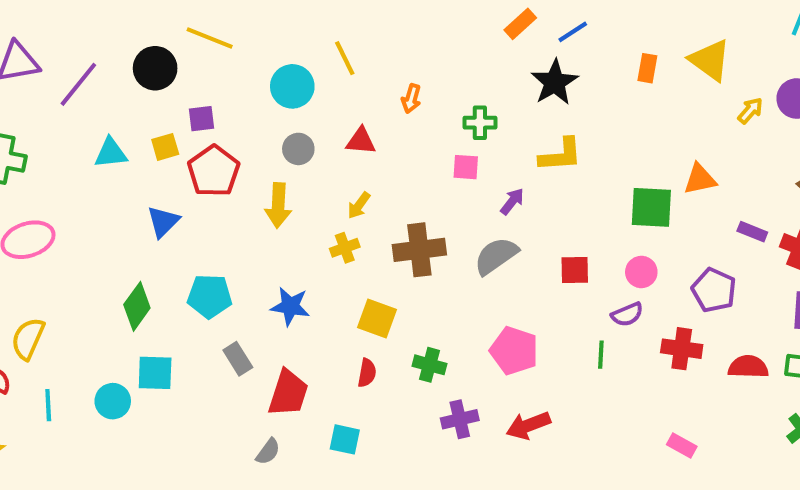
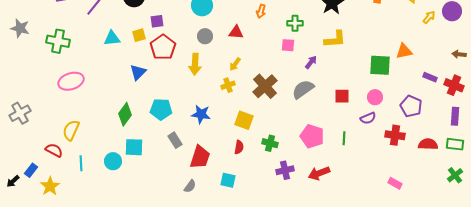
brown cross: (419, 250) -> (265, 86), turned -35
green line: (601, 355) -> (344, 138), moved

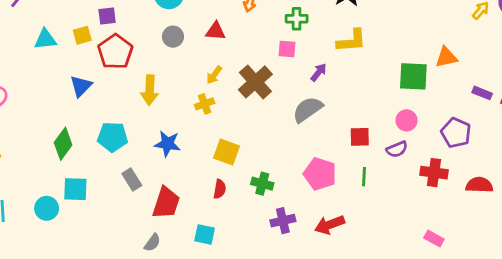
yellow arrow: (195, 64) -> (150, 90), moved
brown cross: (265, 86) -> (255, 82), moved
red square: (342, 96) -> (360, 137), moved

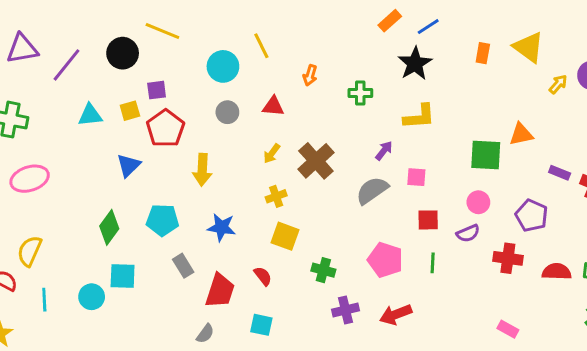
pink square: (287, 49) -> (416, 177), moved
yellow cross: (205, 104) -> (276, 196), moved
red semicircle: (220, 189) -> (263, 276), moved, turned -48

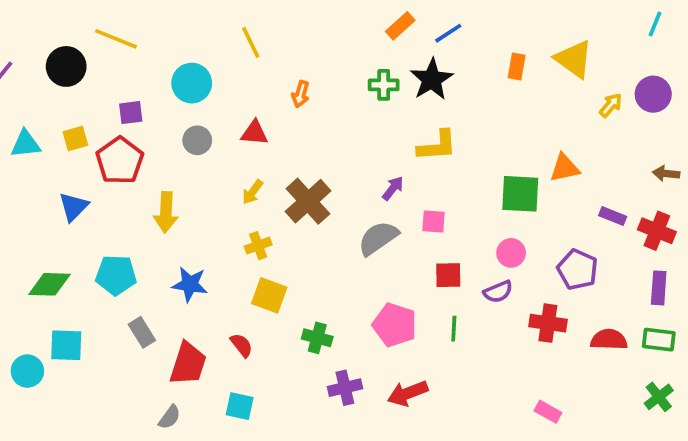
yellow line: (261, 46) -> (251, 42), moved
purple square: (157, 90) -> (131, 113), moved
green cross: (360, 93) -> (384, 85), moved
green diamond: (109, 227) -> (50, 284), turned 56

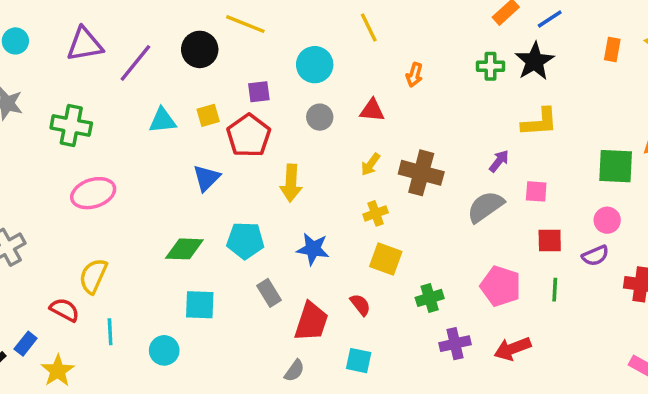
brown cross: (308, 201) -> (421, 173), turned -33
green cross: (317, 338) -> (430, 298), turned -32
cyan circle: (27, 371) -> (164, 350), moved

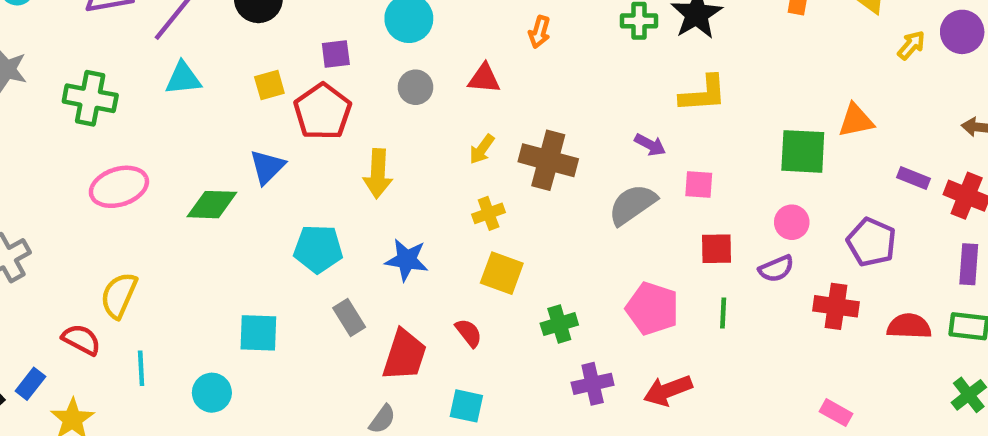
cyan triangle: (162, 120) -> (183, 78), moved
purple arrow: (499, 161) -> (650, 145), turned 80
green diamond: (184, 249) -> (212, 205), moved

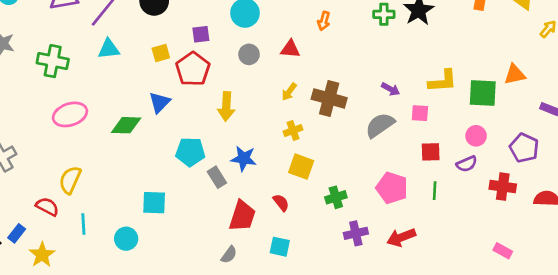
yellow L-shape: (703, 94) -> (443, 81), moved
gray rectangle: (349, 317) -> (217, 177), moved

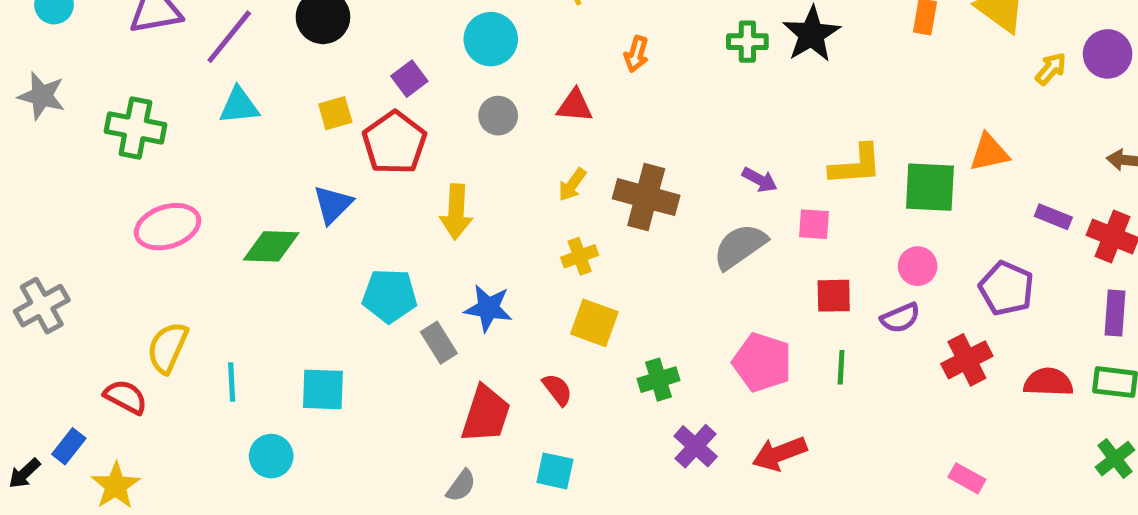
purple square: (201, 34) -> (409, 79), turned -30
red cross: (503, 187) -> (967, 360), turned -35
cyan line: (83, 224) -> (232, 382), moved
purple cross: (356, 233) -> (696, 446), turned -35

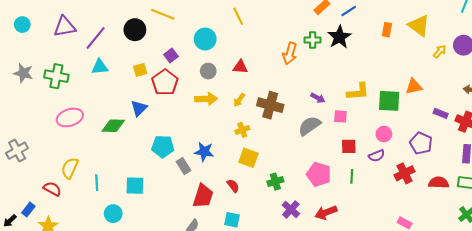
orange arrow: (636, 54) -> (290, 53), moved, size x1.5
gray star: (42, 96) -> (23, 73), moved
yellow arrow: (456, 212) -> (206, 99), moved, turned -95

